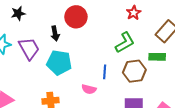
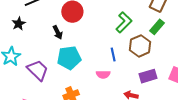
purple trapezoid: (29, 49) -> (38, 70), moved
green rectangle: (157, 57) -> (157, 27), turned -35

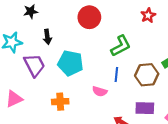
green L-shape: (124, 22) -> (121, 46), moved
black arrow: (58, 32) -> (47, 37), moved

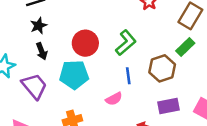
black star: (31, 11) -> (39, 26), moved
red circle: (89, 17) -> (85, 43), moved
pink semicircle: (100, 91) -> (114, 99), turned -32

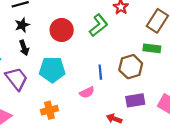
red circle: (85, 43) -> (62, 30), moved
green L-shape: (126, 43) -> (99, 25), moved
green rectangle: (185, 47) -> (152, 48), turned 49

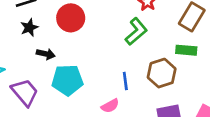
green L-shape: (99, 25) -> (136, 32), moved
red circle: (62, 30) -> (71, 18), moved
black arrow: (24, 48) -> (46, 54), moved, turned -56

